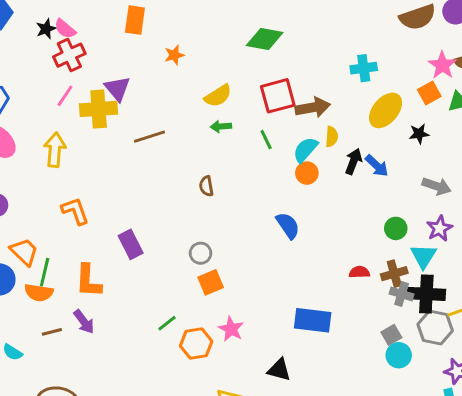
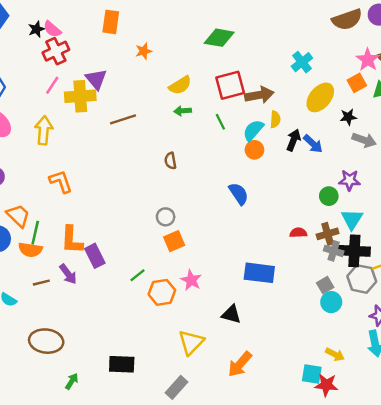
cyan cross: (364, 68) -> (302, 62), turned -30
gray arrow: (437, 186) -> (364, 140), moved
purple star: (439, 228) -> (349, 180), moved, turned 30
purple rectangle: (131, 244) -> (95, 256), moved

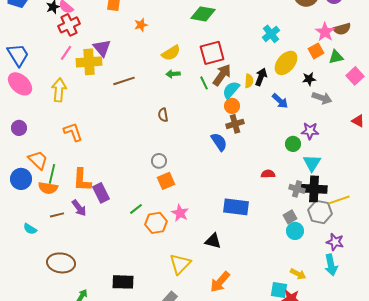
brown arrow: (259, 95) -> (222, 75), moved, turned -45
black arrow: (293, 140) -> (261, 77), moved
brown cross: (328, 234) -> (235, 124), moved

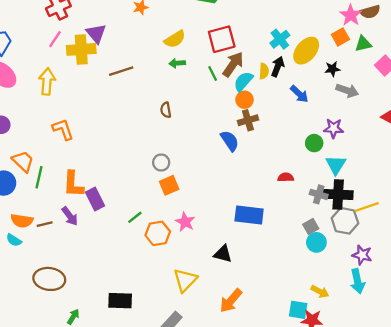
cyan cross: (271, 34) -> (280, 39), moved
orange semicircle: (48, 188) -> (22, 221), moved

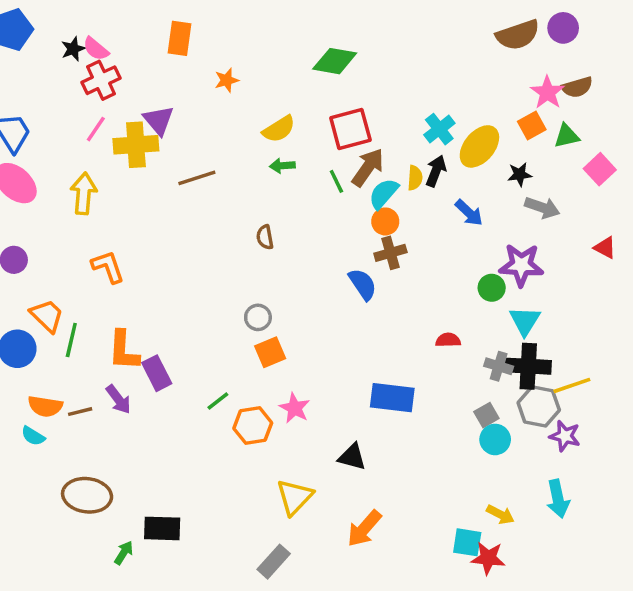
purple star: (334, 128) -> (521, 265), size x1.4
purple star: (362, 255) -> (565, 436), moved
black rectangle: (120, 301) -> (162, 528), moved

